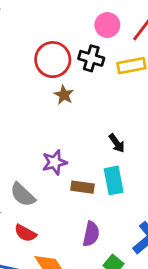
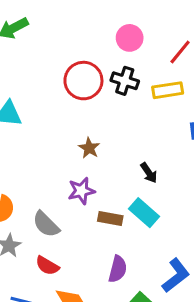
pink circle: (107, 25) -> (130, 38), moved
brown star: (64, 95) -> (89, 148), moved
cyan rectangle: (114, 180) -> (144, 213), turned -40

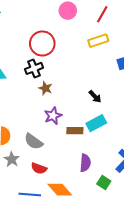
black cross: (125, 81) -> (34, 68), moved, turned -30
brown star: (89, 148) -> (45, 88), moved
cyan rectangle: (144, 213) -> (96, 123), turned -60

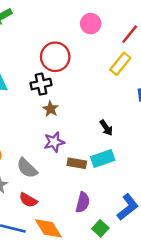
yellow rectangle: (98, 41) -> (120, 64), turned -42

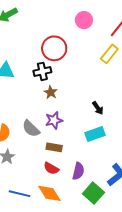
brown rectangle: (77, 163) -> (54, 147), moved
gray semicircle: (27, 168) -> (31, 129), moved
red semicircle: (28, 200) -> (51, 168), moved
green square: (100, 228) -> (93, 193), size x1.5

